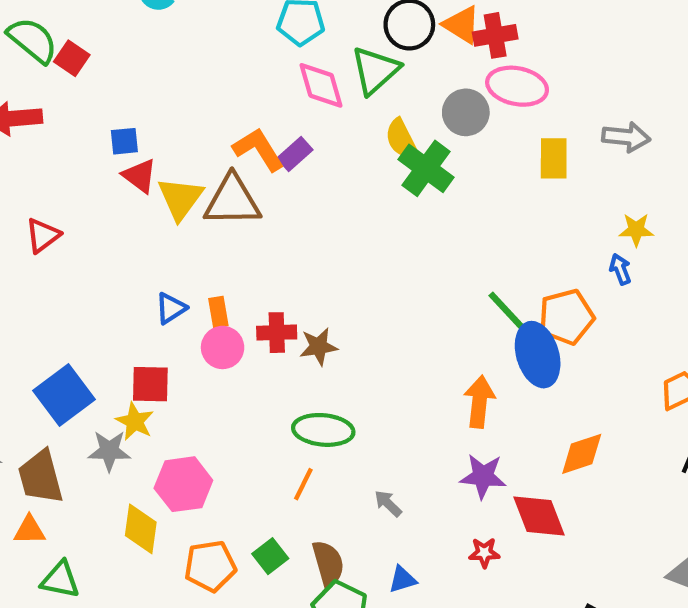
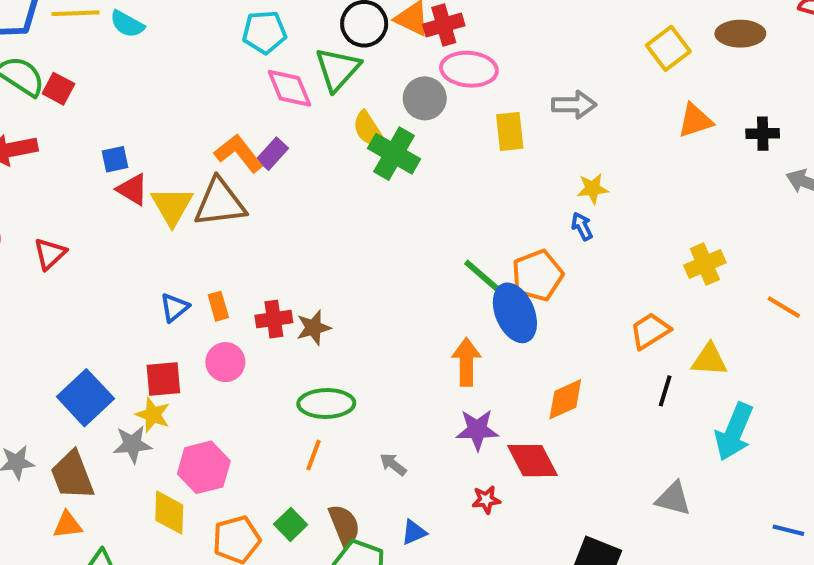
pink circle: (223, 347) -> (225, 362), moved

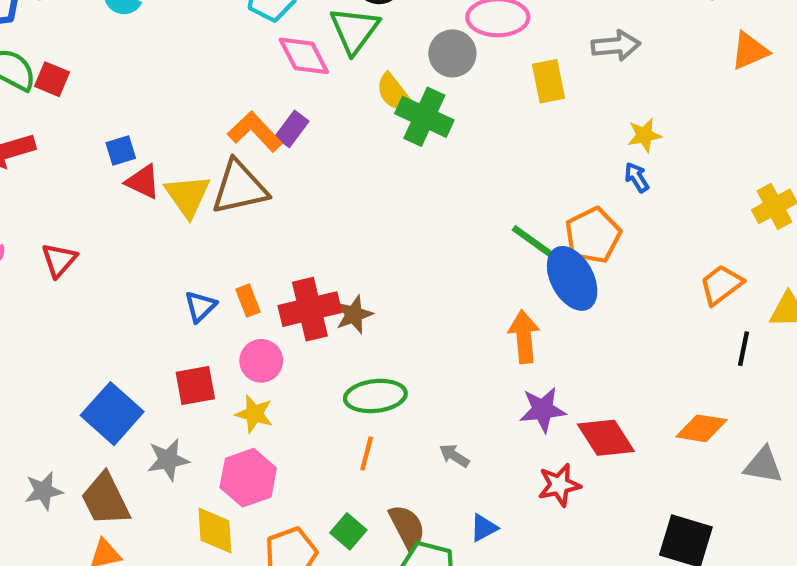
red cross: (274, 319) -> (310, 309), size x1.5
orange diamond: (565, 399) -> (701, 428), moved, turned 39
yellow star: (153, 415) -> (254, 414), moved
red star: (486, 500) -> (559, 485), size x1.4

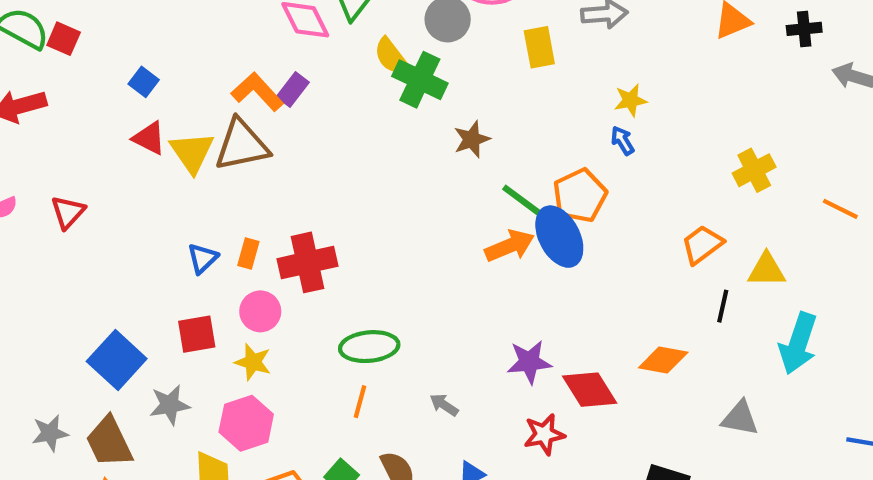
blue square: (121, 151) -> (144, 82), moved, turned -36
orange rectangle: (248, 301) -> (248, 253), turned 36
brown star: (354, 315) -> (472, 139), moved
orange arrow: (524, 337) -> (510, 246), moved, turned 72
orange diamond: (701, 428) -> (663, 360), moved

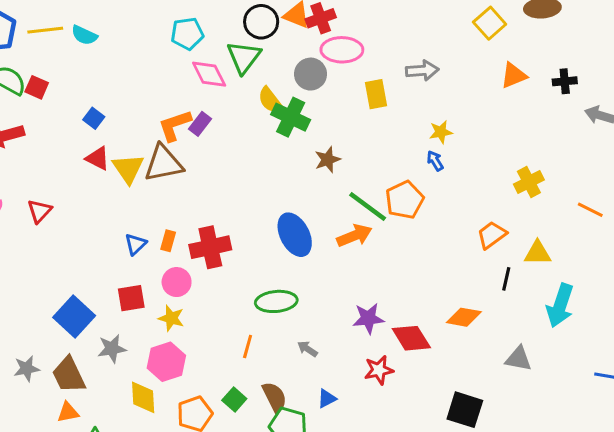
orange L-shape: (257, 92) -> (175, 125), turned -66
blue ellipse: (559, 237) -> (295, 235), moved
green ellipse: (369, 347) -> (276, 301), moved

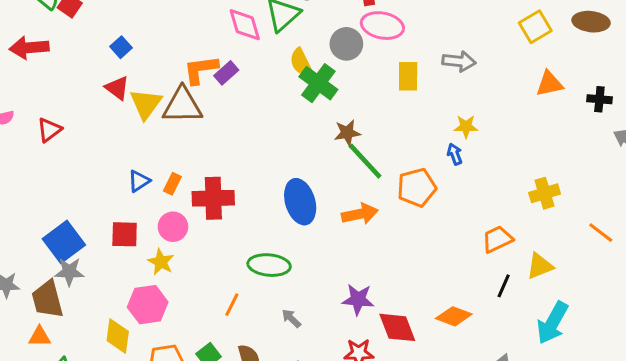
green line: (368, 206) -> (365, 161), moved
yellow triangle: (538, 253) -> (540, 266), turned -32
gray star: (112, 349) -> (69, 272), moved

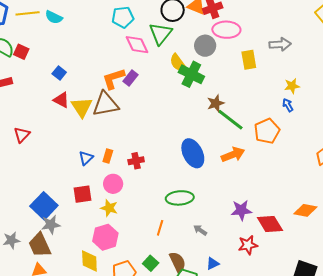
red cross: (213, 198) -> (136, 161), size x0.6

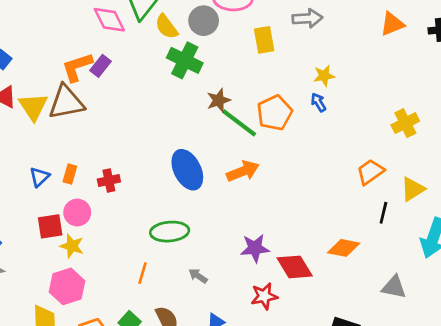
yellow semicircle: (178, 63) -> (166, 27), moved
orange pentagon: (267, 131) -> (275, 113), moved
red square: (82, 194) -> (50, 226), moved

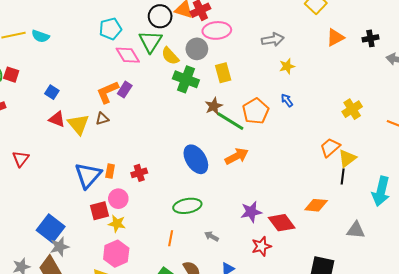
yellow rectangle: (264, 40) -> (223, 73), moved
yellow star: (324, 76) -> (287, 66), moved
brown triangle: (66, 102) -> (102, 119), size x0.5
blue triangle: (39, 177) -> (88, 175), size x1.8
yellow triangle: (413, 189) -> (347, 158), moved

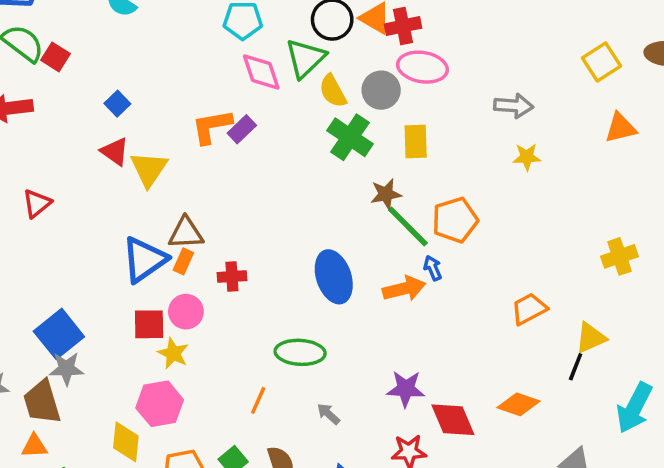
blue arrow: (287, 100) -> (433, 268), moved
brown triangle: (102, 119) -> (186, 233), moved, size x1.5
orange trapezoid: (330, 147) -> (529, 309), moved

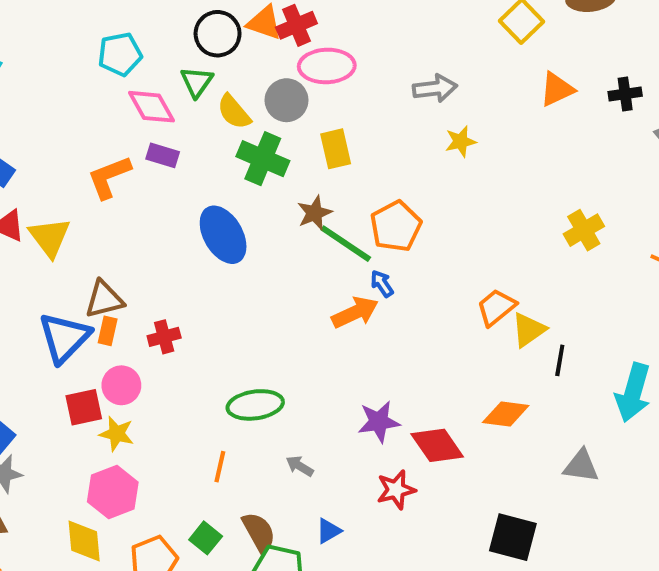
green triangle: (305, 58) -> (197, 82), size x0.7
purple rectangle: (242, 129) -> (163, 155), moved, turned 72
blue ellipse: (334, 277) -> (223, 235), moved
yellow triangle: (591, 338) -> (529, 330), moved

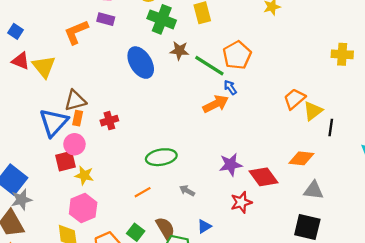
brown star: (315, 213) -> (179, 51), moved, turned 30
yellow cross: (584, 230) -> (342, 54), turned 35
pink circle: (121, 385) -> (74, 144), moved
gray triangle: (581, 466) -> (314, 190), moved
orange line: (220, 467) -> (143, 192), turned 49

